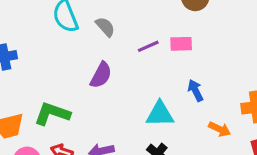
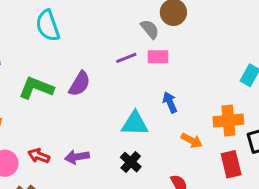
gray semicircle: (105, 27) -> (150, 29), moved
green L-shape: (52, 114) -> (36, 88), moved

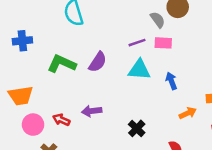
cyan triangle: (135, 124) -> (139, 70), moved
orange arrow: (192, 140) -> (188, 113), turned -56
purple arrow: (77, 157) -> (92, 111), moved

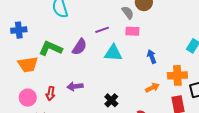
purple line: (137, 43) -> (102, 30), moved
blue arrow: (171, 81) -> (152, 57), moved
orange trapezoid: (21, 96) -> (28, 64), moved
red arrow: (61, 120) -> (50, 94), turned -104

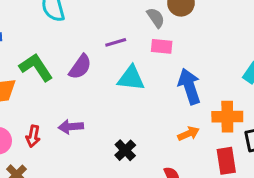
green L-shape: (51, 48) -> (36, 67), turned 30
blue arrow: (152, 57) -> (189, 86), size x1.6

